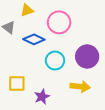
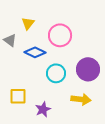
yellow triangle: (27, 10) -> (28, 23), turned -32

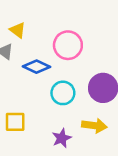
yellow triangle: (28, 23) -> (18, 30), moved, turned -32
purple star: (43, 109) -> (62, 138), moved

